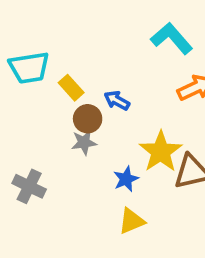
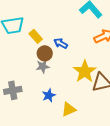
blue star: (126, 179) -> (49, 95), moved
gray cross: (29, 186) -> (13, 90), turned -36

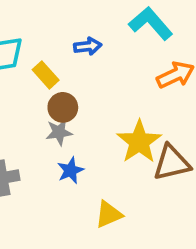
blue arrow: (61, 43) -> (88, 46), moved, turned 144
blue star: (49, 95) -> (70, 170), moved

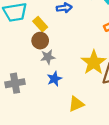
brown circle: (63, 107) -> (40, 41), moved

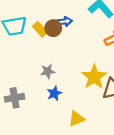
yellow rectangle: (40, 24) -> (40, 29), moved
brown circle: (40, 41) -> (53, 28), moved

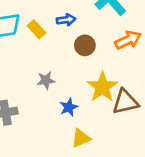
brown circle: (53, 28) -> (85, 45), moved
blue star: (54, 93) -> (69, 107), moved

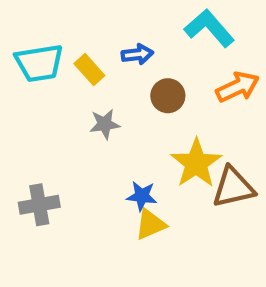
gray star: (46, 80) -> (105, 124), moved
blue star: (69, 107) -> (142, 196), turned 30
yellow triangle: (81, 138) -> (150, 224), moved

